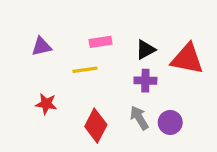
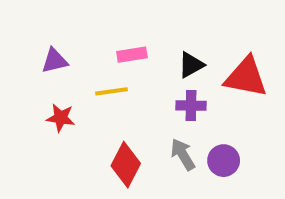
red star: (46, 104) -> (61, 118), moved

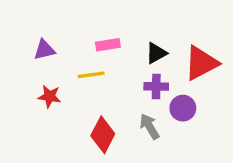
red triangle: (246, 77) -> (201, 63), turned -39
purple circle: (224, 161) -> (183, 108), moved

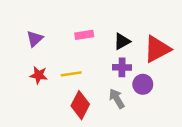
purple triangle: (44, 50) -> (35, 39), turned -30
yellow line: (91, 75) -> (71, 74), moved

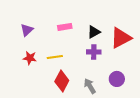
purple circle: (143, 84) -> (117, 79), moved
gray arrow: (117, 99) -> (90, 86), moved

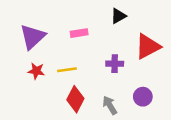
purple triangle: (27, 30) -> (33, 37), size x1.6
black triangle: (94, 32) -> (118, 16), moved

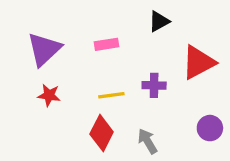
yellow line: (67, 70) -> (111, 95), moved
purple circle: (143, 97) -> (210, 128), moved

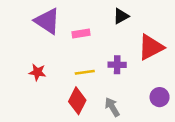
purple triangle: (44, 49) -> (47, 21), moved, turned -44

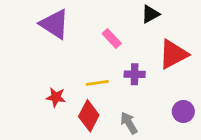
black triangle: (121, 16) -> (150, 14), moved
pink rectangle: (81, 34) -> (112, 38), moved, turned 56
red star: (37, 72) -> (56, 97), moved

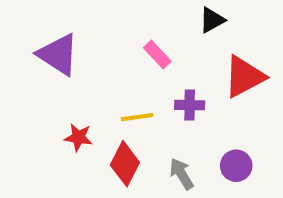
purple triangle: (54, 24) -> (58, 54), moved
purple circle: (183, 111) -> (236, 166), moved

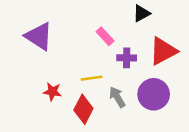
purple cross: (190, 105) -> (127, 58), moved
purple circle: (236, 166) -> (154, 94), moved, size x1.5
gray arrow: (182, 174) -> (117, 97), moved

